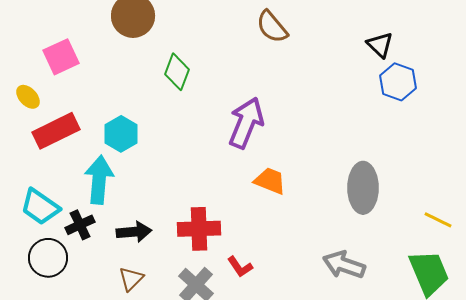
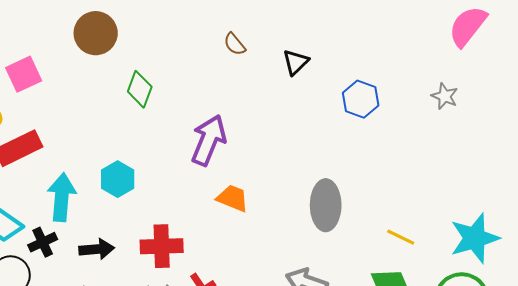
brown semicircle: (272, 27) -> (235, 44), size x0.7
black triangle: (380, 45) -> (296, 62), moved, turned 32
cyan hexagon: (121, 134) -> (118, 179), moved

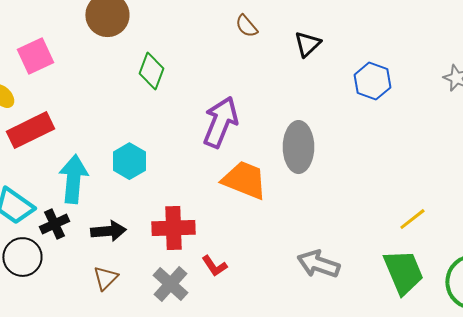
orange trapezoid: (233, 198) -> (244, 180), size x1.4
gray ellipse: (326, 205) -> (298, 147), moved
yellow line: (401, 237) -> (412, 219), turned -64

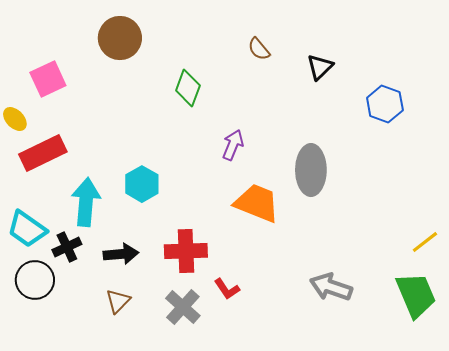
green diamond: (151, 71) -> (188, 88), moved
purple arrow: (220, 122) -> (233, 145), size x0.6

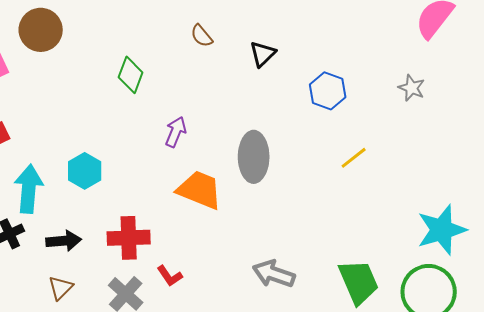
brown circle: (120, 38) -> (41, 30), moved
yellow line: (425, 242) -> (354, 158), moved

